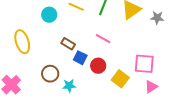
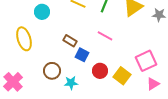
cyan circle: (49, 15) -> (42, 12), moved
pink square: (144, 64) -> (146, 61), turned -30
red circle: (98, 66) -> (100, 71), moved

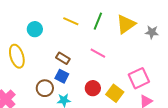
blue square: (82, 55) -> (62, 76), moved

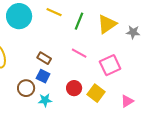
yellow line: (71, 21) -> (54, 12), moved
cyan circle: (35, 29) -> (19, 16), moved, size x1.6
pink square: (139, 78) -> (110, 65), moved

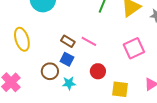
pink line: (79, 53) -> (89, 41), moved
yellow square: (96, 93) -> (120, 89), moved, turned -30

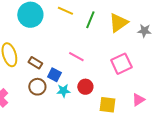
brown rectangle: (68, 41) -> (35, 63), moved
cyan star: (69, 83) -> (63, 91), moved

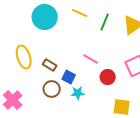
red circle: (85, 87) -> (108, 77), moved

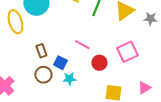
yellow ellipse: (24, 57) -> (15, 22), moved
brown rectangle: (50, 65) -> (41, 51), turned 40

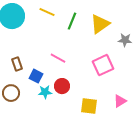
gray star: (150, 19) -> (125, 40), moved
red circle: (99, 63) -> (62, 86), moved
brown circle: (43, 75) -> (11, 93), moved

